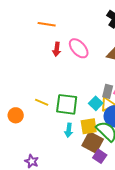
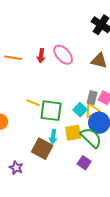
orange line: (47, 24) -> (13, 58), moved
yellow line: (42, 102) -> (33, 103), moved
brown square: (93, 142) -> (42, 149), moved

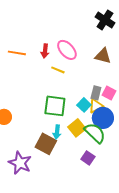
yellow line: (33, 103) -> (58, 70), moved
yellow square: (73, 133) -> (77, 128), turned -30
purple star: (16, 168) -> (20, 163), size x1.6

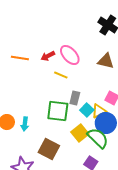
red arrow: (45, 51) -> (48, 56), turned 56
gray rectangle: (96, 93) -> (75, 98), moved
cyan arrow: (57, 132) -> (25, 124), moved

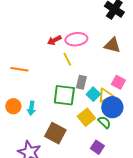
pink ellipse: (70, 55) -> (76, 39), turned -55
orange line: (20, 58) -> (19, 69), moved
yellow line: (61, 75) -> (67, 59), turned 40
green semicircle: (98, 138) -> (104, 122), size x0.6

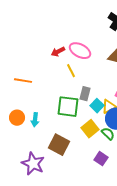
pink ellipse: (76, 39) -> (80, 51), turned 35

